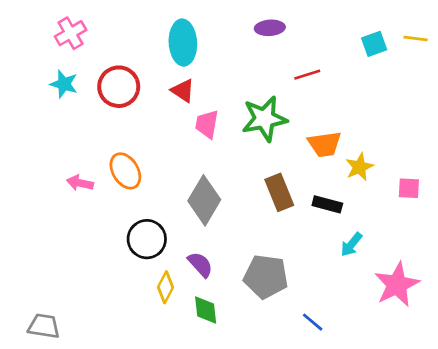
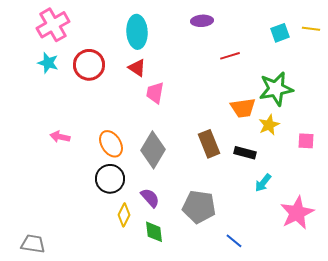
pink cross: (71, 33) -> (53, 25), size x1.4
green star: (264, 119) -> (276, 89), moved
orange ellipse: (125, 171) -> (111, 144), moved

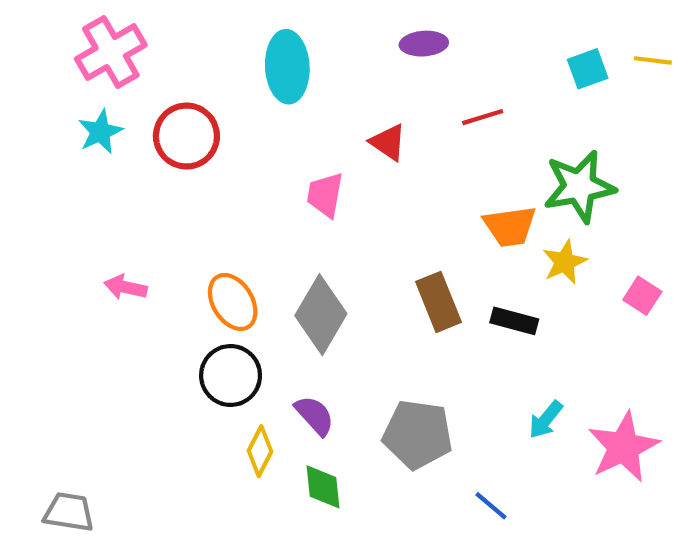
cyan star: (48, 63) -> (100, 132), turned 30
red triangle: (137, 68) -> (388, 142), moved
pink square: (306, 141) -> (642, 296), turned 30
cyan arrow: (263, 183) -> (546, 420), moved

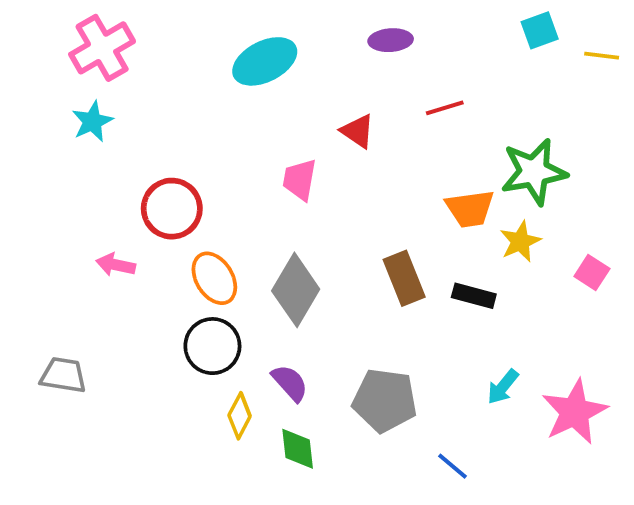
cyan ellipse: (287, 67) -> (265, 61), turned 66
cyan square: (588, 69) -> (540, 30), moved
red circle: (186, 136) -> (172, 209), moved
gray trapezoid: (69, 512) -> (63, 375), moved

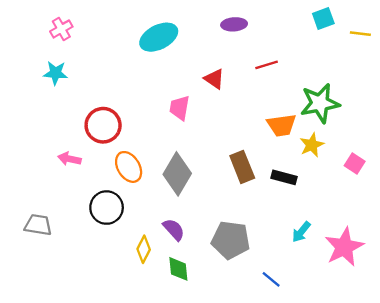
pink cross: (102, 48) -> (61, 29), size x0.6
cyan star: (92, 121) -> (56, 73), turned 30
black circle: (212, 346) -> (107, 208), moved

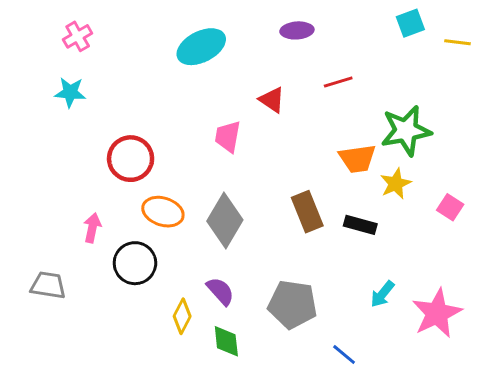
pink arrow: (69, 159) -> (92, 228), moved, turned 90
orange ellipse: (129, 167) -> (163, 212), turned -40

